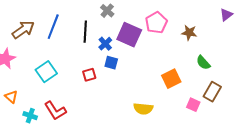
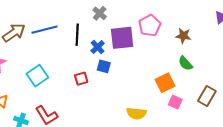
blue line: (53, 27) -> (44, 30), turned 55
purple square: (129, 35) -> (122, 38), turned -30
green semicircle: (203, 63) -> (185, 63), moved
pink square: (193, 105) -> (175, 102), moved

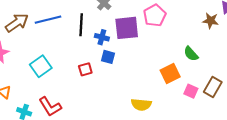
brown star: (183, 36) -> (211, 21), moved
blue cross: (98, 47) -> (102, 37), turned -32
pink square: (175, 102) -> (191, 91), moved

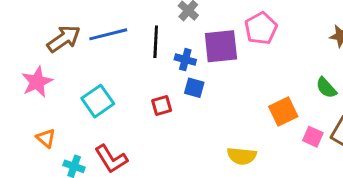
green semicircle: (191, 54) -> (326, 88), moved

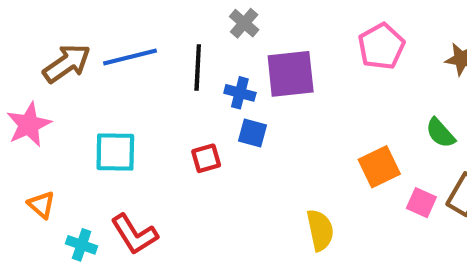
pink pentagon: (261, 28) -> (381, 46), moved
cyan square: (98, 101) -> (115, 152), turned 36
yellow semicircle: (242, 156) -> (320, 230), turned -108

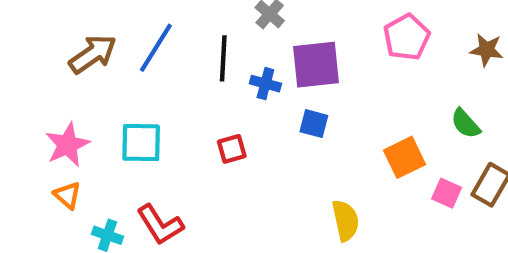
blue line: (130, 57) -> (156, 48), turned -44
pink star: (29, 125) -> (67, 145), moved
blue square: (253, 133) -> (314, 124), moved

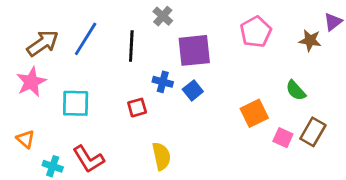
blue cross: (265, 84) -> (163, 82), moved
blue square: (314, 124) -> (193, 90), turned 36
pink star: (67, 145) -> (31, 82), moved
yellow semicircle: (345, 220) -> (161, 156), moved

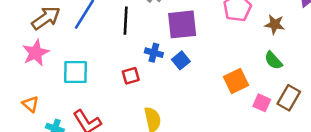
brown star: (310, 40) -> (275, 24), moved

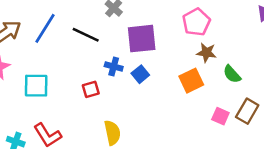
black line: (126, 21) -> (86, 35), turned -68
brown star: (275, 24) -> (206, 53), moved
orange square: (236, 81) -> (191, 81), moved

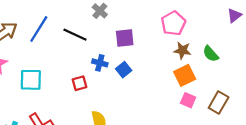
purple square: (142, 39) -> (125, 38), size x0.7
green semicircle: (232, 74) -> (211, 54), moved
orange square: (191, 81) -> (185, 75), moved
pink square: (220, 116) -> (188, 100), moved

